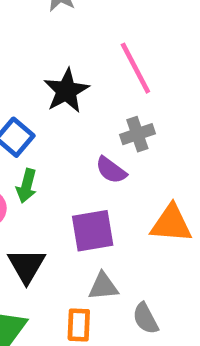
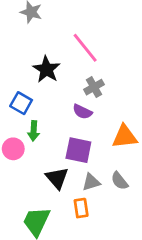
purple square: (93, 231) -> (78, 150), turned 32
black triangle: (26, 266) -> (57, 178), moved
gray semicircle: (145, 318) -> (119, 181), moved

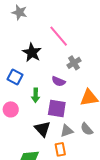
gray cross: (94, 87) -> (74, 63), moved
green arrow: (34, 131) -> (36, 95), moved

